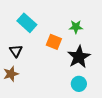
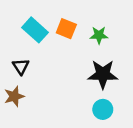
orange square: (54, 42) -> (66, 29), moved
black star: (79, 57) -> (103, 74), turned 30

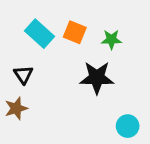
black star: (103, 74) -> (97, 78), moved
cyan circle: (103, 109) -> (128, 126), moved

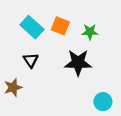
black triangle: (23, 75) -> (31, 60), moved

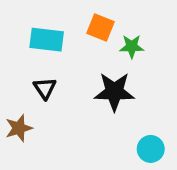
orange square: (60, 26) -> (100, 27), moved
cyan rectangle: (32, 27) -> (47, 40), turned -35

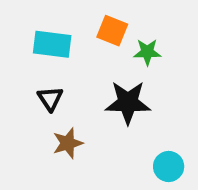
brown star: (19, 128) -> (68, 143), moved

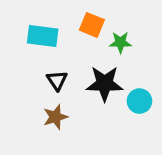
black triangle: (50, 99) -> (57, 80), moved
cyan circle: (169, 167) -> (139, 101), moved

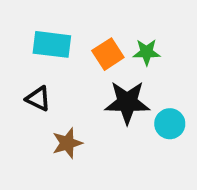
orange square: (92, 25) -> (108, 54), moved, turned 35
black triangle: (57, 80) -> (38, 99), moved, turned -30

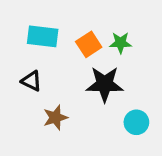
cyan circle: (170, 124) -> (136, 122), moved

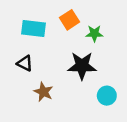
orange square: (89, 44) -> (70, 20), moved
brown star: (55, 118) -> (43, 92), turned -30

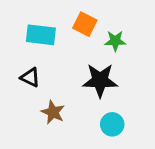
orange square: (70, 20) -> (85, 24), turned -30
cyan circle: (107, 96) -> (112, 124), moved

